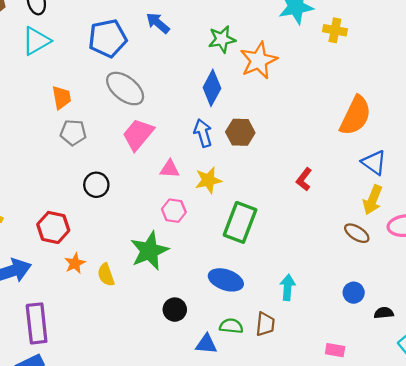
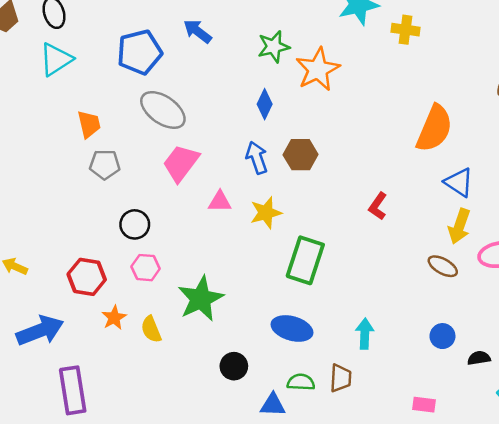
blue diamond: (212, 88) -> (265, 104), size x0.7
pink hexagon: (174, 211) -> (146, 268), moved

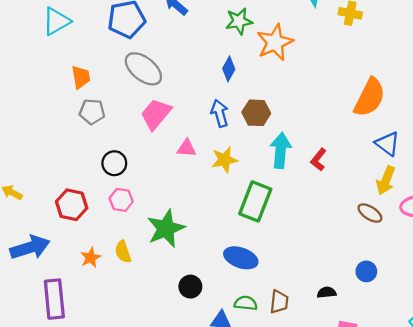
orange star: (114, 318) -> (91, 258), moved
cyan arrow: (365, 334) -> (281, 150), moved, size x1.4
black semicircle: (479, 358) -> (327, 292), moved

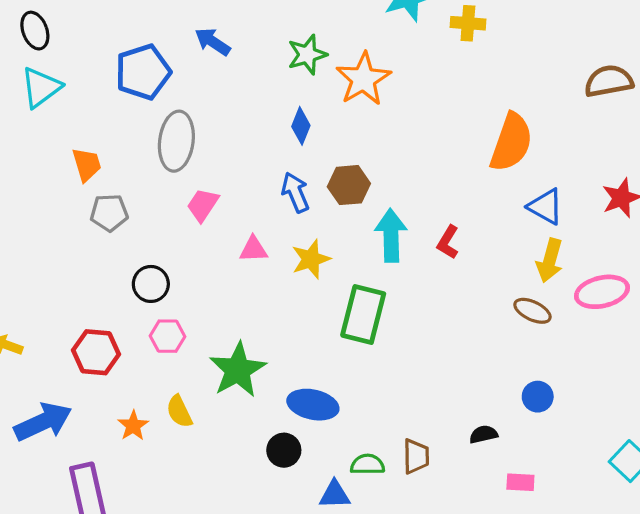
gray ellipse: (143, 69) -> (176, 141), turned 66
pink trapezoid: (156, 114) -> (203, 205), size x0.7
blue ellipse: (241, 258) -> (313, 405), moved

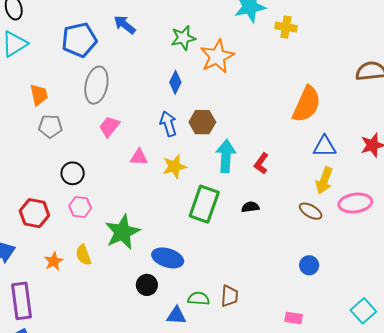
blue triangle: (546, 207) -> (325, 146), turned -35
black semicircle: (484, 434) -> (250, 207), moved

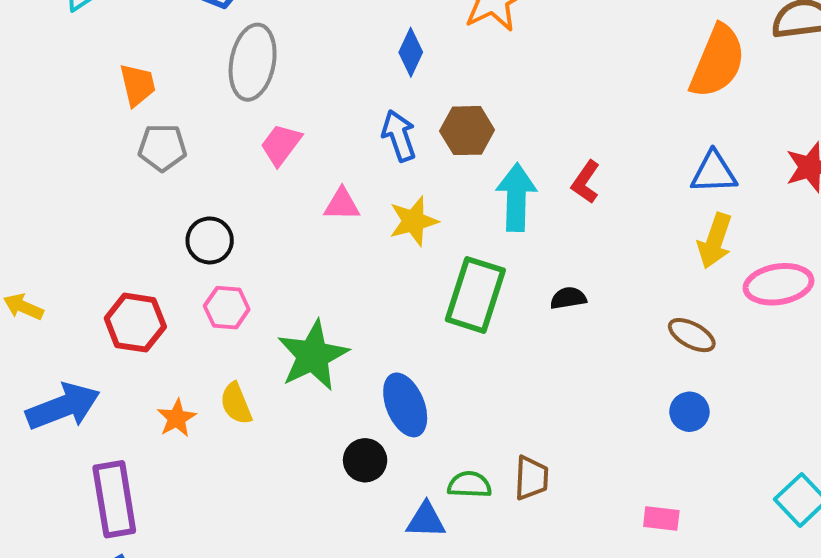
orange semicircle: (307, 104) -> (717, 61), moved
red L-shape: (261, 163) -> (586, 182), moved
brown ellipse: (311, 211) -> (692, 335), moved
blue ellipse: (168, 258) -> (405, 405), turned 52

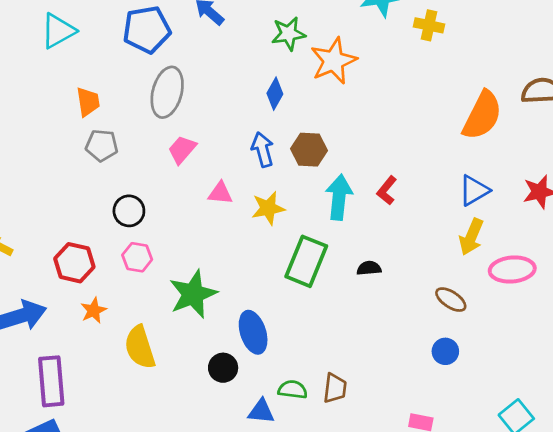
blue triangle: (714, 172) -> (474, 190), turned -32
yellow semicircle: (236, 404) -> (140, 347), moved, size x1.5
orange star: (177, 418) -> (94, 310), moved

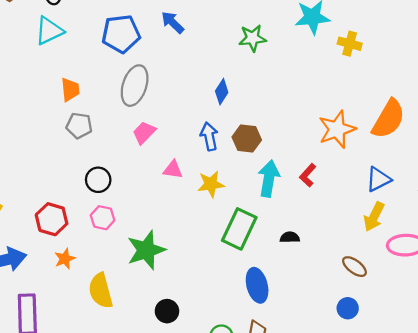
green star: (289, 34) -> (252, 38), moved
orange star: (334, 61) -> (337, 129), moved
blue ellipse: (253, 332) -> (257, 285), moved

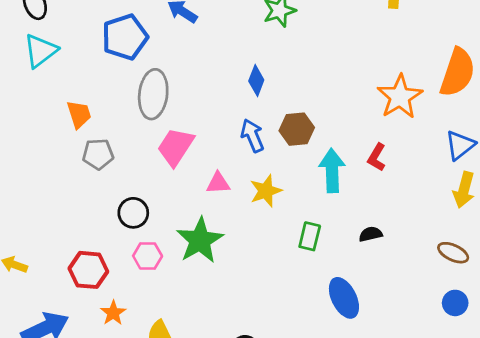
pink trapezoid: (144, 133) -> (176, 147), size x1.4
green rectangle: (239, 229) -> (310, 236), size x0.6
green star: (146, 250) -> (200, 240), moved

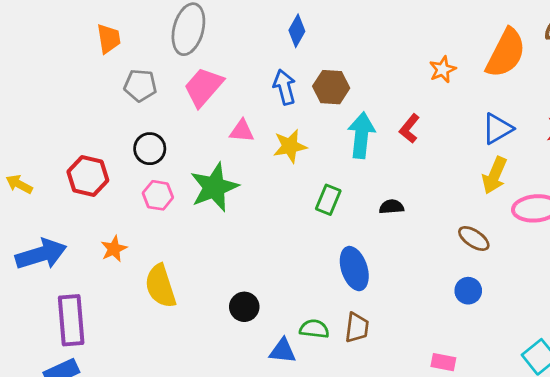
orange star: (400, 97) -> (443, 69), size x0.6
gray pentagon: (98, 154) -> (140, 85), moved
red hexagon: (88, 270) -> (88, 176), moved

